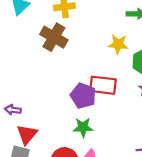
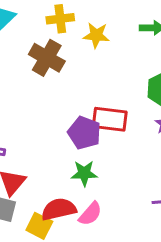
yellow star: (118, 44) -> (96, 35), moved

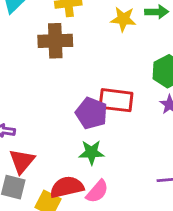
yellow star: (96, 35) -> (123, 19), moved
brown cross: (47, 58) -> (55, 41), turned -32

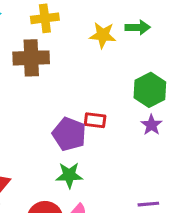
red rectangle: (116, 100) -> (95, 120), size x0.6

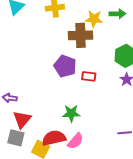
brown cross: (31, 58) -> (81, 35), moved
purple pentagon: (69, 134) -> (65, 66), moved

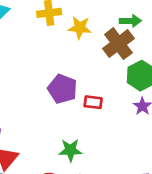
yellow star: (94, 19) -> (80, 28), moved
brown cross: (81, 35) -> (118, 44), moved, turned -35

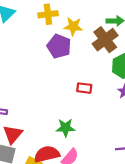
purple pentagon: (62, 89) -> (59, 46), moved

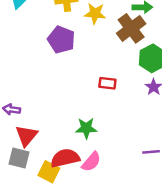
purple pentagon: (59, 46) -> (61, 40), moved

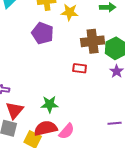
brown cross: (131, 28) -> (93, 41), moved, turned 30
green star: (86, 128) -> (50, 104), moved

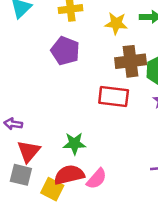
yellow star: (70, 12) -> (116, 23), moved
red rectangle: (80, 68) -> (114, 96), size x1.6

